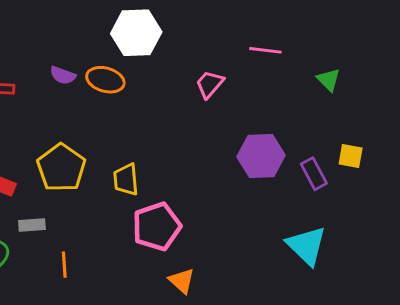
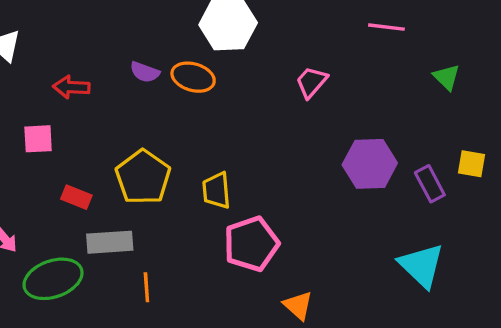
pink line: (265, 50) -> (386, 27), moved
gray rectangle: (32, 225) -> (110, 242), size x1.5
orange triangle: (182, 281) -> (298, 306), moved

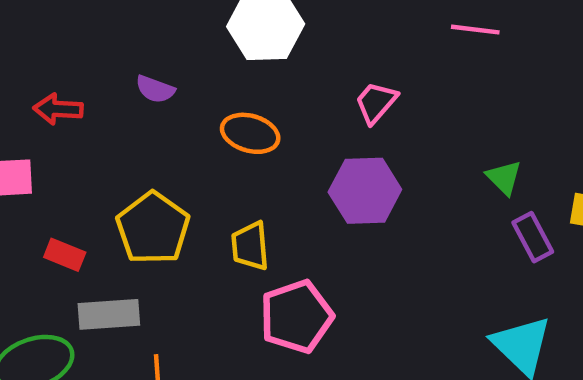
orange ellipse: (193, 77) -> (250, 133), moved
green triangle: (446, 77) -> (504, 177), moved
purple hexagon: (370, 164) -> (365, 191), moved

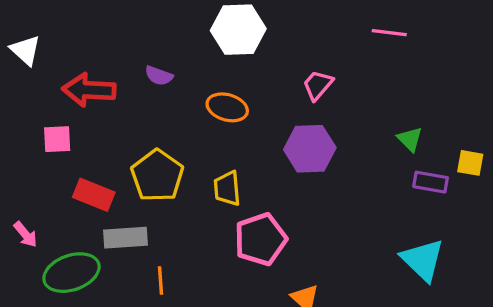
red arrow: (58, 109) -> (89, 90), size x1.5
purple rectangle: (533, 237) -> (431, 182), turned -52
red rectangle: (65, 255) -> (94, 195), size x1.4

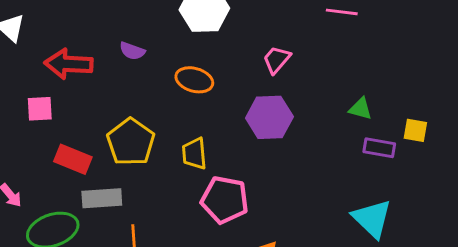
green triangle: (410, 139) -> (360, 109), turned -30
pink pentagon: (261, 239) -> (225, 200), turned 30

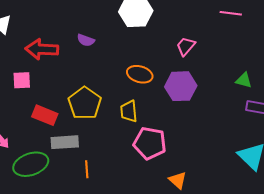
orange ellipse: (194, 80) -> (140, 74), moved

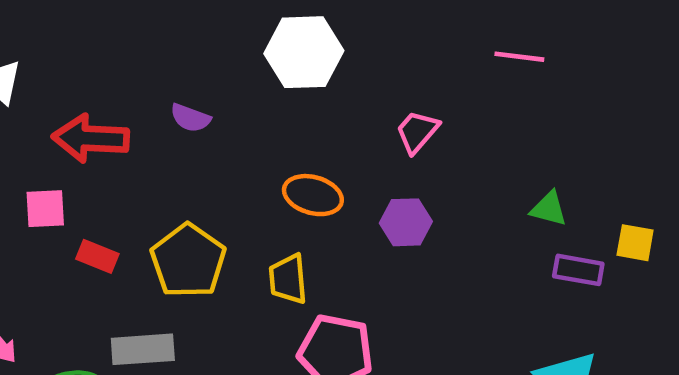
purple hexagon: (181, 86) -> (406, 222), size x0.7
red rectangle: (45, 115) -> (97, 256), moved, size x0.7

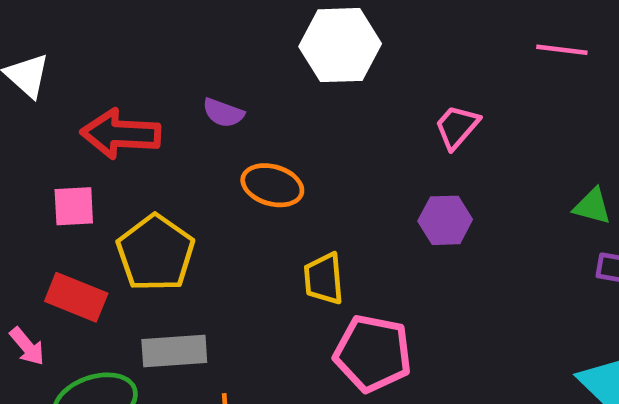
orange ellipse: (313, 195) -> (272, 185), moved
red rectangle: (97, 256) -> (76, 297), moved, size x1.4
yellow pentagon: (188, 261) -> (156, 253), moved

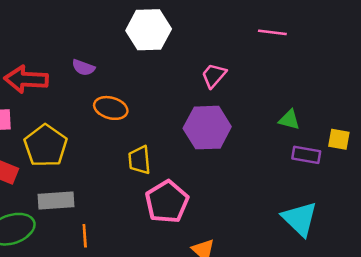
purple hexagon: (445, 220) -> (207, 128), size x1.6
pink pentagon: (373, 353) -> (167, 202), turned 30

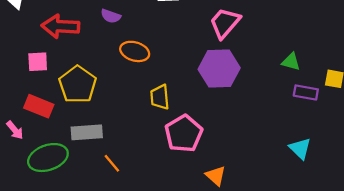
pink trapezoid: (214, 75) -> (225, 23), size x1.4
cyan triangle: (300, 219) -> (300, 148), size x0.7
orange line: (85, 236) -> (112, 163), turned -36

